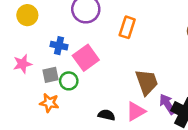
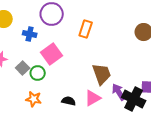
blue cross: (59, 46) -> (30, 34), moved
gray square: (50, 75) -> (23, 68), turned -32
orange star: (49, 103) -> (34, 99), moved

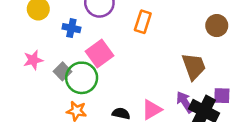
green circle: (38, 73) -> (82, 78), size x1.6
brown trapezoid: (102, 74) -> (194, 66), moved

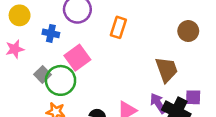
pink star: (33, 60) -> (15, 49), moved

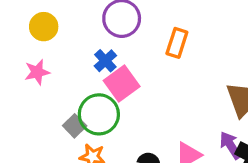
blue cross: (51, 33) -> (105, 61), moved, turned 35
gray square: (42, 74) -> (75, 126), moved

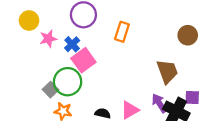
pink star: (37, 72) -> (48, 39), moved

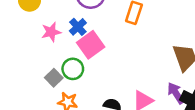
pink star: (48, 39) -> (51, 32), moved
green circle: (68, 82) -> (73, 69), size x0.7

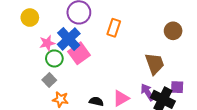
blue cross: (78, 27) -> (69, 39), size x1.6
green circle: (73, 69) -> (54, 58), moved

